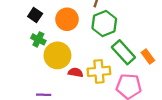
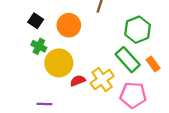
green hexagon: (104, 24) -> (138, 30), moved
yellow cross: (99, 71) -> (102, 80), turned -30
red semicircle: (76, 72) -> (78, 81), turned -32

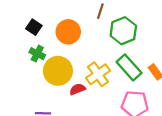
green hexagon: (138, 30) -> (123, 31), moved
yellow cross: (102, 80) -> (98, 74), moved

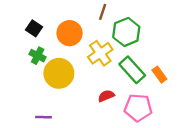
yellow cross: (98, 74) -> (100, 53), moved
red semicircle: (77, 89) -> (106, 96), moved

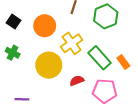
green hexagon: (126, 32) -> (106, 16), moved
green cross: (38, 56) -> (13, 53), moved
yellow circle: (59, 73) -> (49, 65), moved

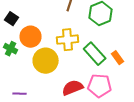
orange circle: (45, 26) -> (31, 37), moved
yellow cross: (72, 43) -> (68, 40), turned 30
red semicircle: (77, 81) -> (73, 88), moved, size x1.5

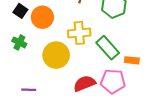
orange circle: (31, 37) -> (42, 17), moved
orange rectangle: (118, 58) -> (132, 60), moved, turned -48

